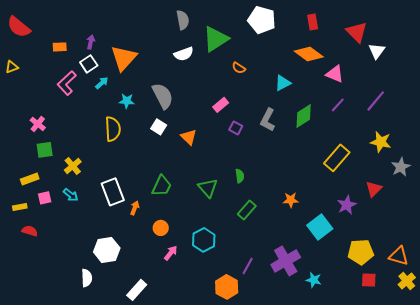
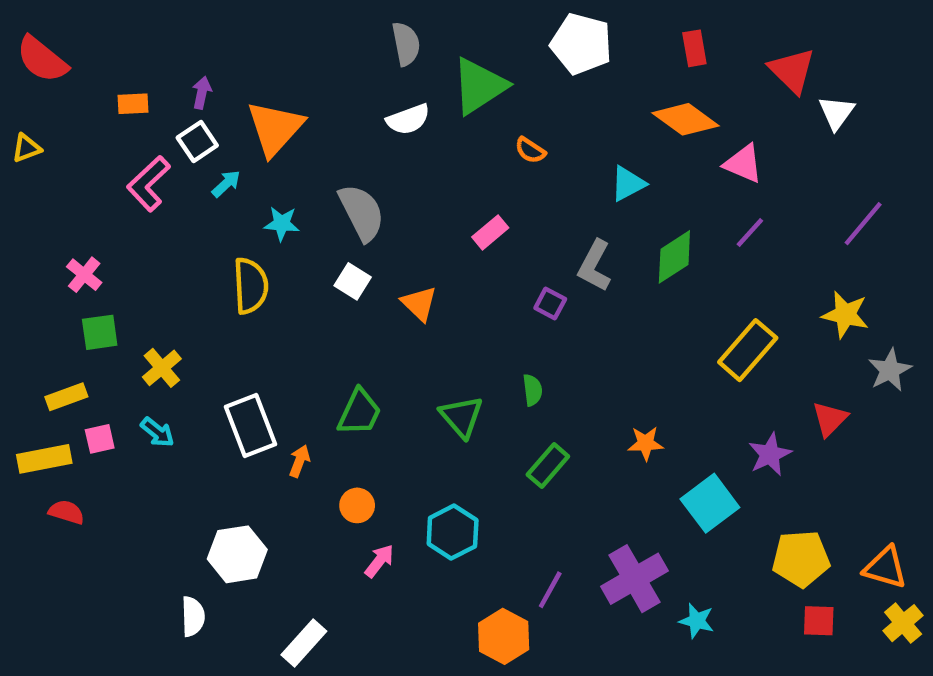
purple line: (376, 101) -> (863, 224), moved
purple square: (236, 128) -> (550, 303), moved
yellow rectangle: (20, 207) -> (44, 459), size x1.6

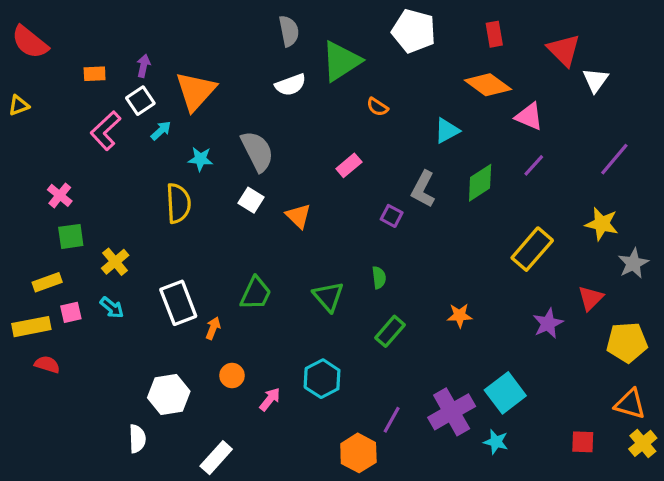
cyan square: (710, 503) -> (505, 393), moved
orange circle: (357, 505) -> (232, 376), moved
yellow pentagon: (801, 559) -> (627, 342), moved

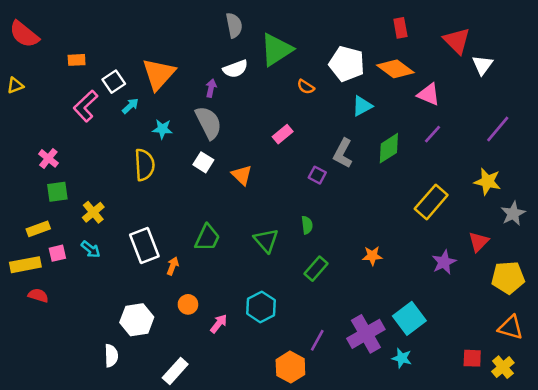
white pentagon: (414, 31) -> (347, 64), moved
purple arrow: (144, 66) -> (211, 88), moved
yellow cross: (643, 443) -> (503, 367), moved

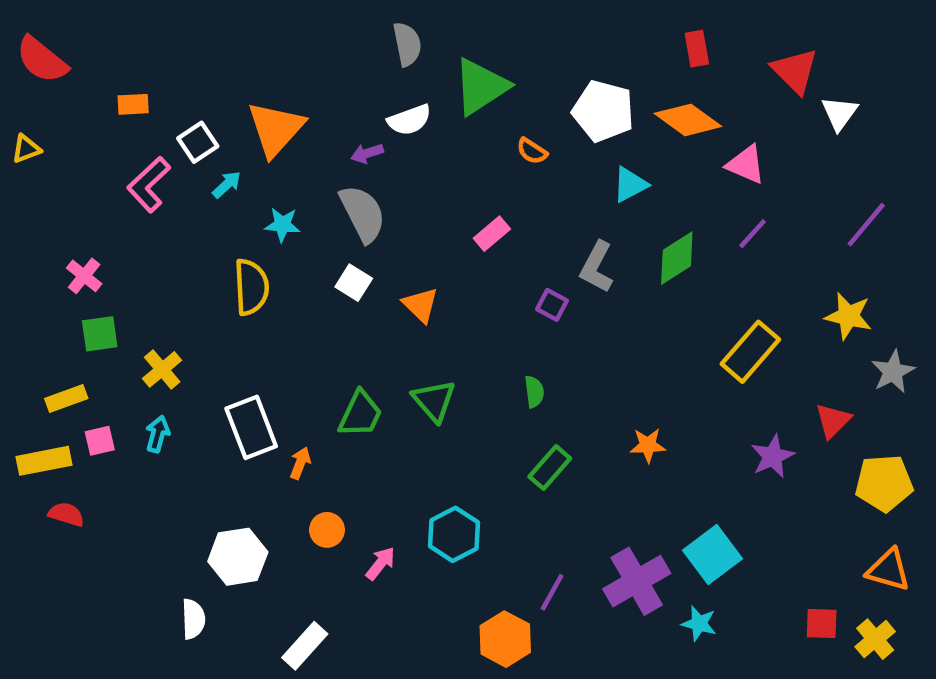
purple arrow: (211, 88) -> (367, 153), turned -120
green triangle: (266, 240) -> (434, 401), moved
cyan arrow: (91, 249) -> (158, 434), turned -114

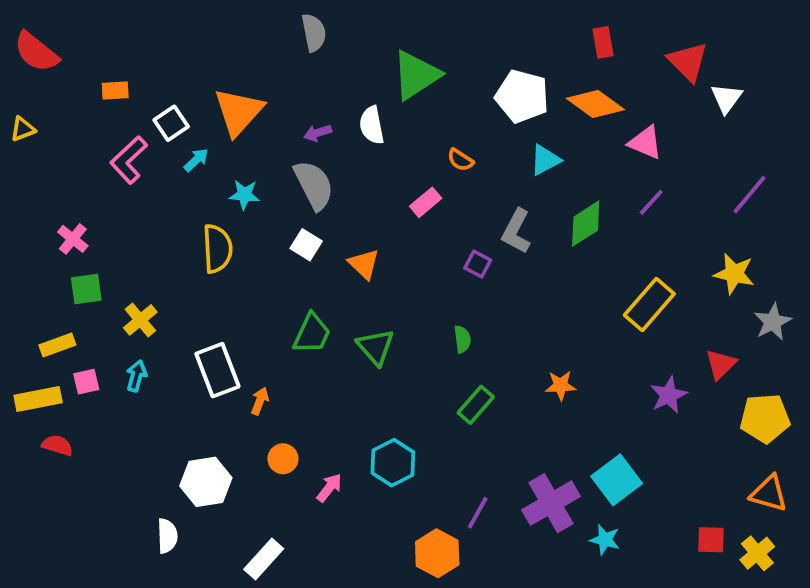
gray semicircle: (407, 44) -> (314, 33), moved
white semicircle: (409, 120) -> (372, 125), moved, turned 99
orange semicircle: (532, 151) -> (460, 160), moved
green trapezoid: (360, 414) -> (312, 333), moved

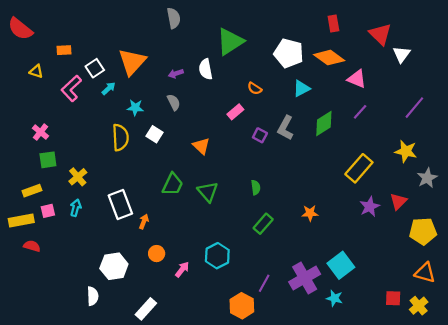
yellow triangle: (23, 129) -> (36, 71), moved, turned 40
gray semicircle: (314, 185) -> (174, 102), size x0.6
white square: (306, 245) -> (154, 134), moved
purple square: (478, 264) -> (260, 135), moved
purple star: (669, 395) -> (370, 207), moved

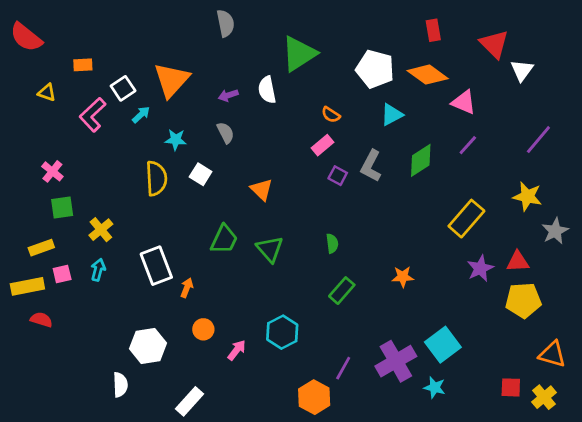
pink rectangle: (235, 112) -> (322, 145), moved
red triangle: (398, 201) -> (518, 261), turned 42
yellow pentagon: (423, 231) -> (523, 300), moved

